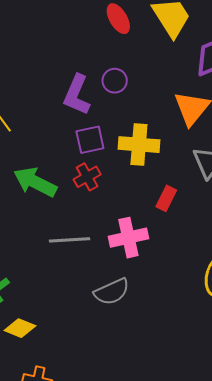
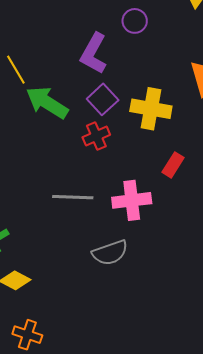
purple circle: (115, 81) -> (135, 21), moved
purple square: (90, 140) -> (103, 99), turned -36
green arrow: (35, 182) -> (47, 102), moved

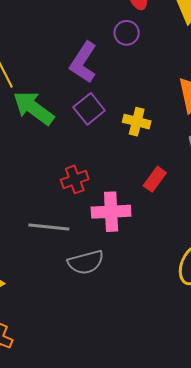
yellow cross: (151, 109) -> (137, 122), size x0.7
red cross: (96, 136) -> (75, 179), moved
gray line: (73, 197) -> (49, 227), moved

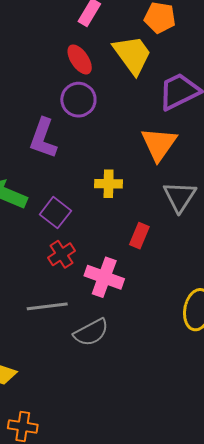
purple circle: (127, 33) -> (78, 100), size x1.4
purple square: (89, 109) -> (55, 213), moved
pink cross: (111, 212) -> (104, 277), turned 36

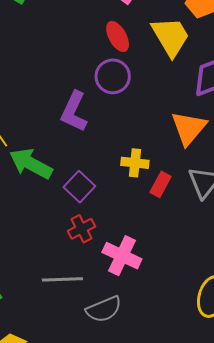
red rectangle: (139, 236) -> (160, 184), moved

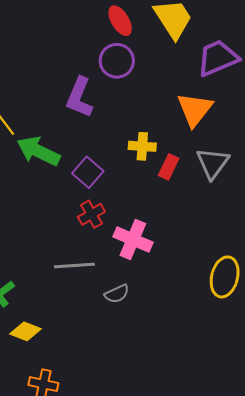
gray semicircle: (104, 309) -> (117, 294), size x0.7

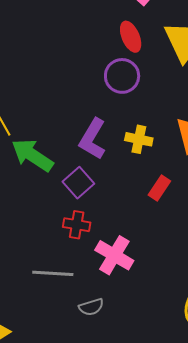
purple L-shape: (79, 97) -> (93, 139), moved
yellow cross: (142, 146) -> (139, 139), moved
red cross: (91, 214) -> (77, 225), turned 32

